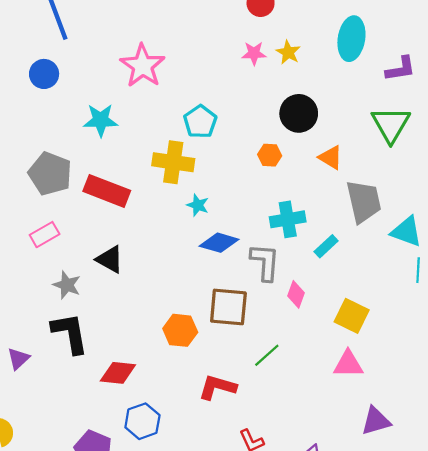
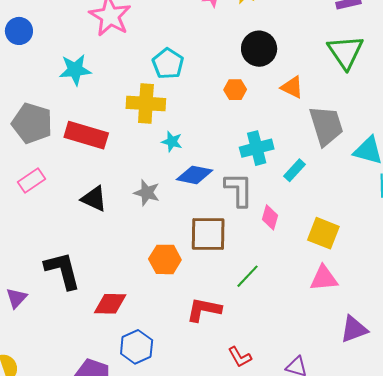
gray star: (67, 285) -> (147, 193), moved

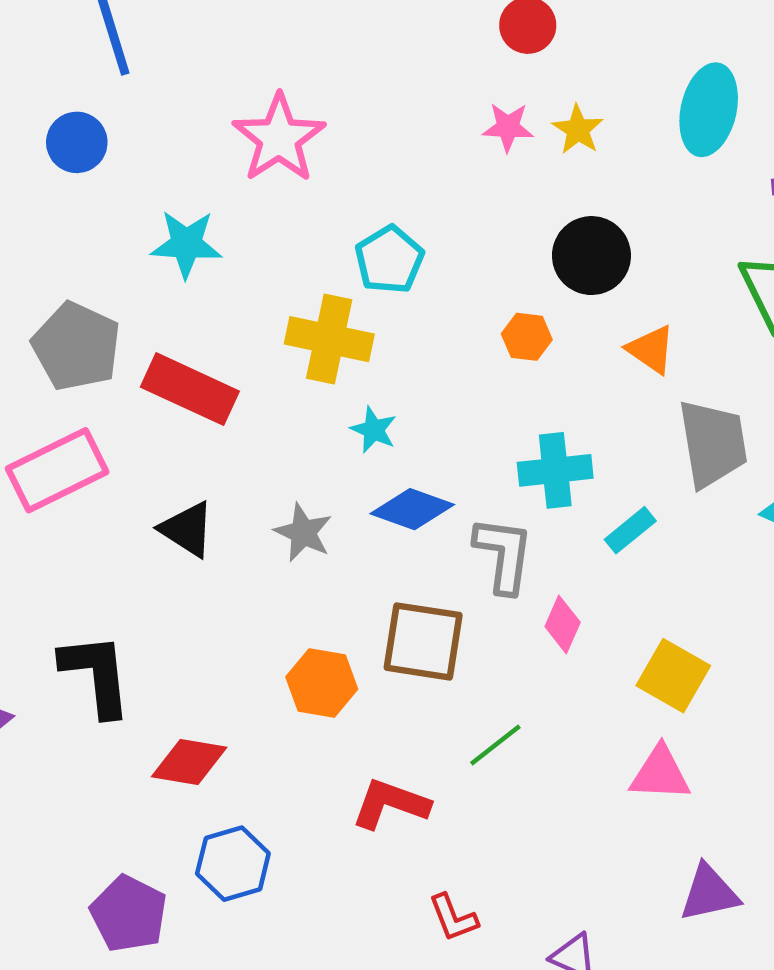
pink rectangle: (31, 180) -> (57, 470), size x1.6

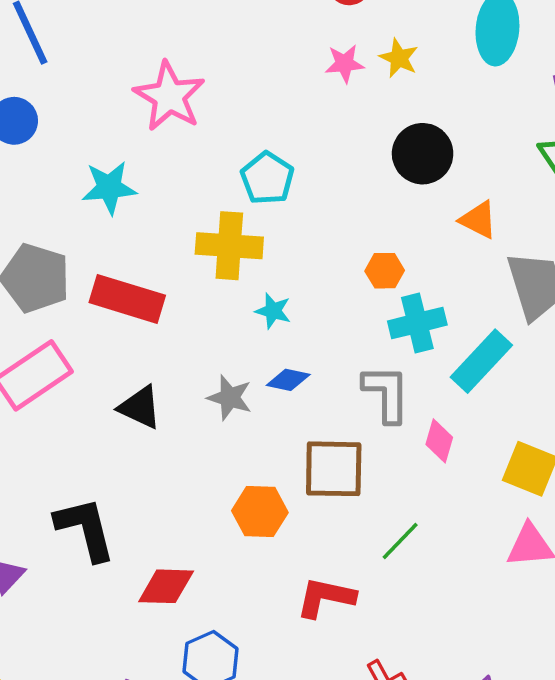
orange hexagon: (527, 337) -> (385, 271), moved
blue diamond: (412, 509) -> (288, 380), moved, size x0.7
cyan rectangle: (630, 530) -> (481, 361), size x1.6

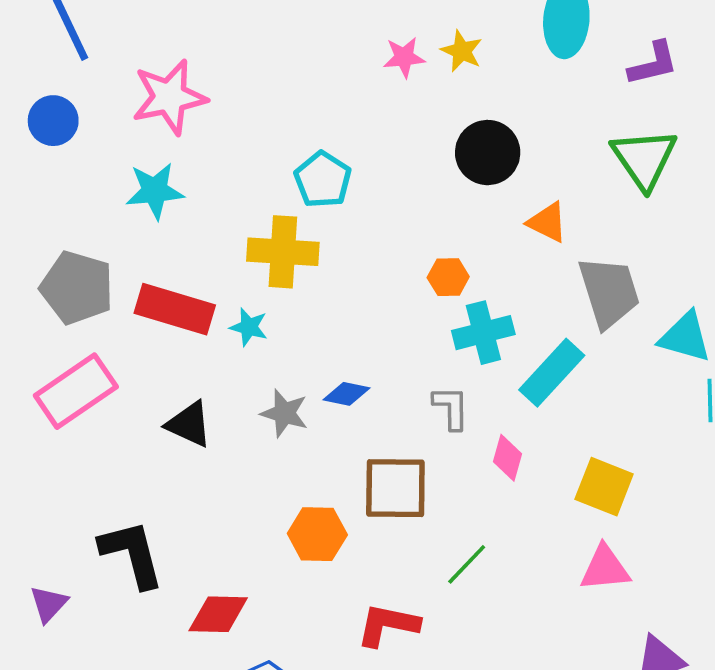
pink star: (169, 96) -> (169, 97), moved, turned 30
cyan star: (273, 311) -> (249, 327), moved
gray L-shape: (386, 393) -> (451, 408), size x0.7

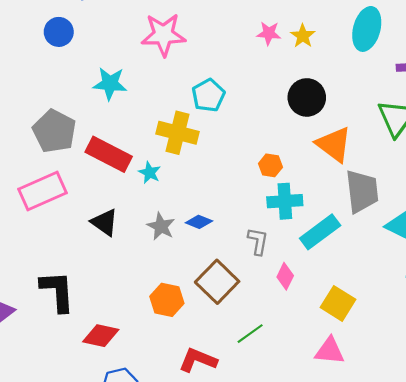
pink star: (169, 97) -> (163, 35), moved
orange triangle: (547, 222) -> (334, 144), size x1.5
brown square: (395, 488) -> (217, 282), turned 33

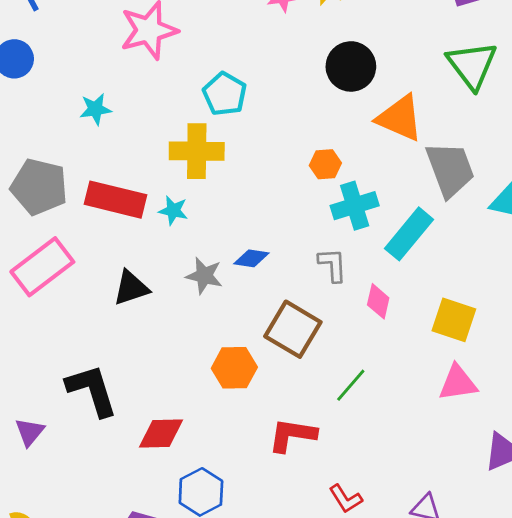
cyan star: (110, 84) -> (95, 109), size x0.7
black triangle: (105, 222) -> (131, 288), turned -40

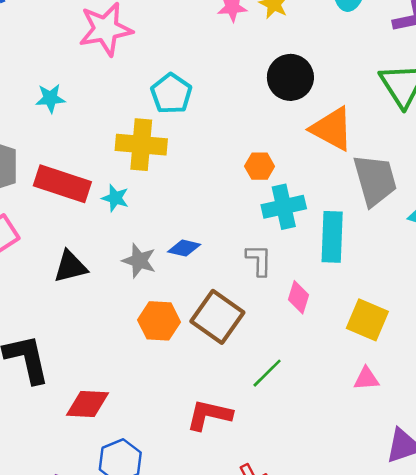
cyan rectangle: (409, 234) -> (332, 237), turned -42
orange hexagon: (234, 368) -> (159, 321), moved
pink triangle: (458, 383) -> (366, 379), size x0.7

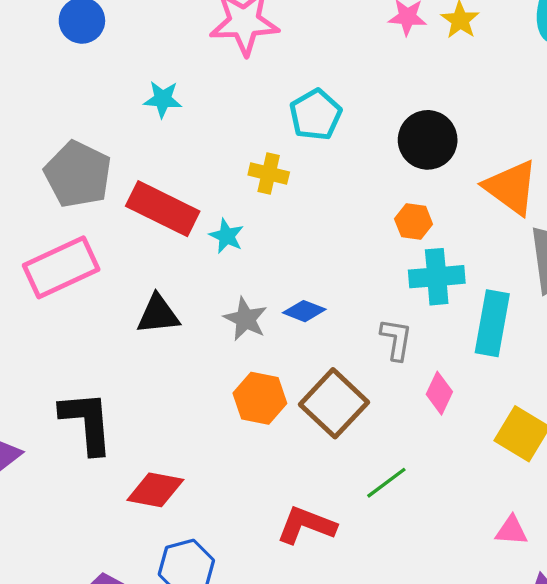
black circle: (290, 77) -> (428, 140), moved
yellow cross: (141, 145) -> (269, 174), size x0.6
pink triangle: (366, 379) -> (511, 531), moved

